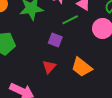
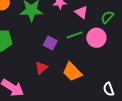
green line: (70, 20) -> (75, 35), moved

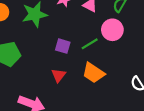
green line: (75, 35) -> (90, 44), moved

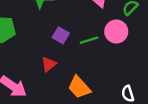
orange trapezoid: (93, 73) -> (79, 87), moved

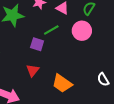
green line: (89, 40) -> (51, 30), moved

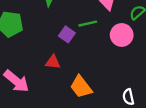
red triangle: (33, 70) -> (53, 62), turned 40

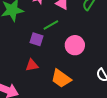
pink circle: (122, 35) -> (75, 45), moved

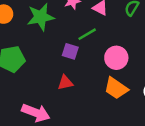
orange trapezoid: (61, 79) -> (116, 88), moved

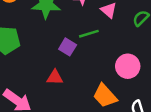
pink circle: (116, 58) -> (128, 66), moved

